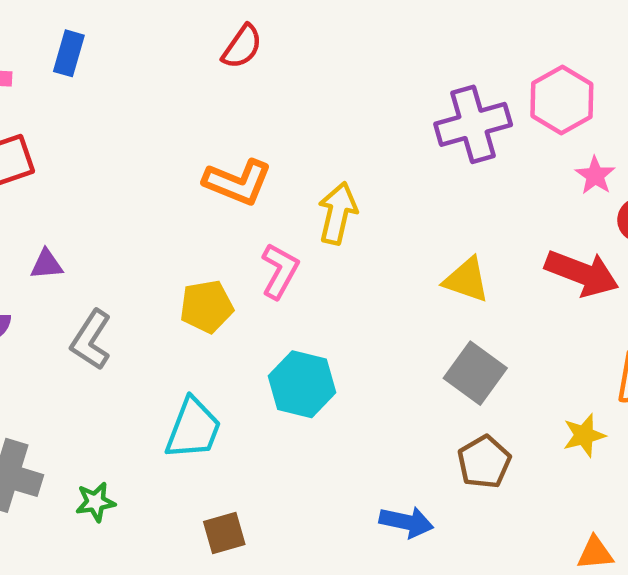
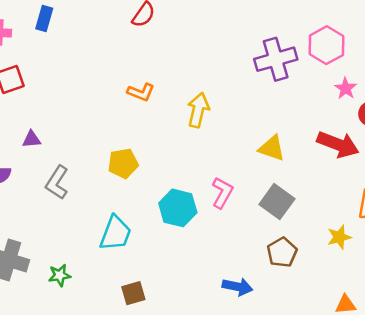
orange L-shape: (238, 182) -> (141, 92), size x0.7
pink L-shape: (280, 271) -> (222, 193), moved

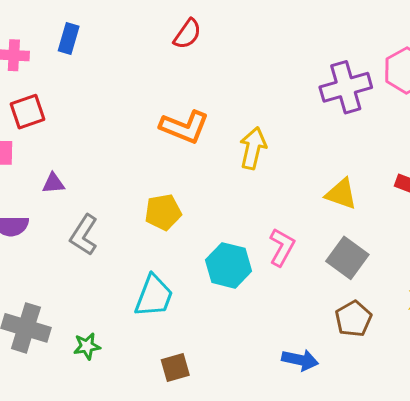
orange L-shape: (141, 92) -> (184, 127), size x1.5

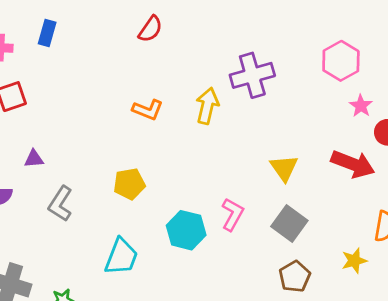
purple cross: (346, 87) -> (252, 75), moved
orange L-shape: (184, 127) -> (148, 110), size x0.7
yellow arrow: (253, 148) -> (207, 106), moved
yellow triangle: (341, 194) -> (284, 168), turned 36

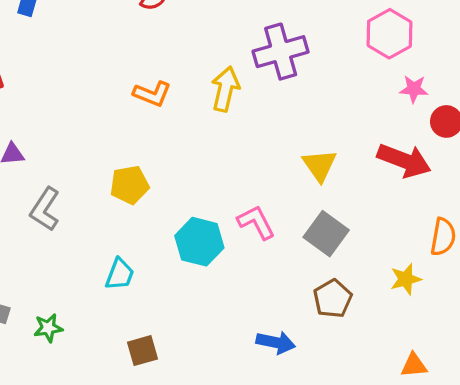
pink star: (361, 106) -> (414, 89), turned -30
pink L-shape: (232, 214) -> (256, 222), turned -56
cyan trapezoid: (121, 257) -> (120, 274), size x0.7

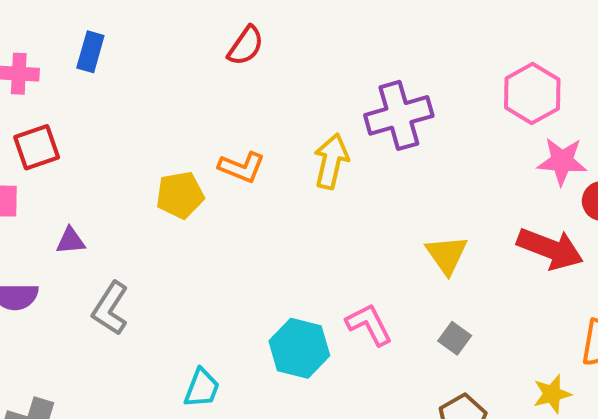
pink star: (414, 89) -> (562, 161), size x1.4
yellow pentagon: (129, 185) -> (180, 195), moved
gray square: (326, 234) -> (455, 338), size x0.6

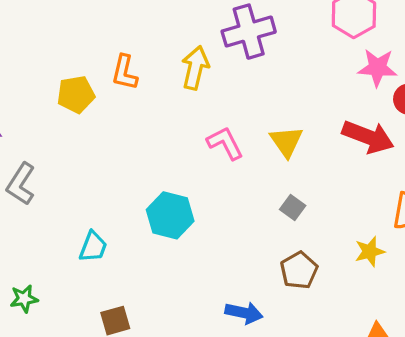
orange L-shape: (242, 167) -> (125, 72), turned 81
pink L-shape: (369, 324) -> (225, 143), moved

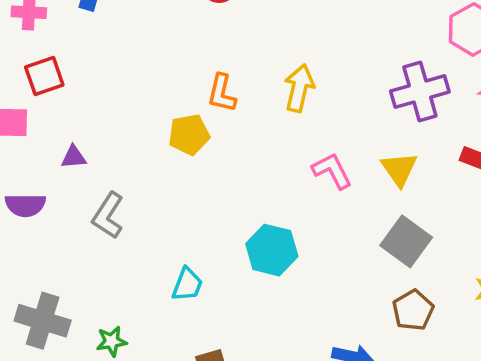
purple cross: (249, 32) -> (420, 91), moved
yellow pentagon: (76, 94) -> (189, 135), moved
gray square: (293, 208) -> (406, 241), size x1.8

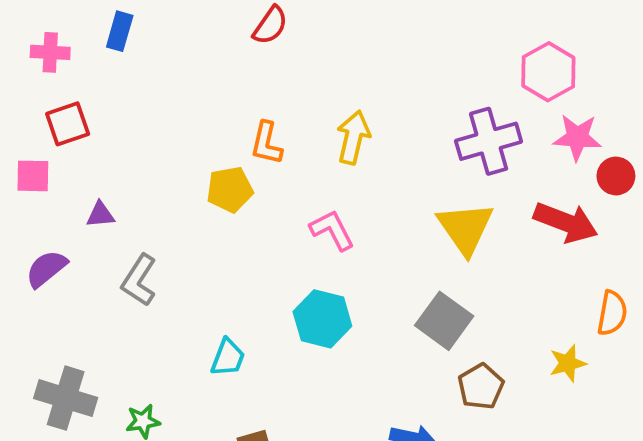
yellow triangle: (399, 169) -> (465, 228), size x1.4
pink L-shape: (332, 171) -> (332, 230), moved
purple semicircle: (25, 205) -> (46, 269), turned 141
gray square: (406, 241) -> (444, 321), moved

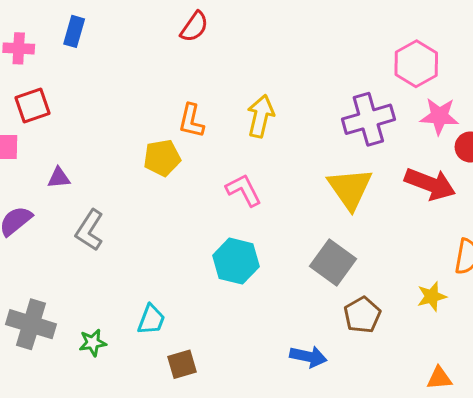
cyan trapezoid: (228, 357) -> (151, 320), moved

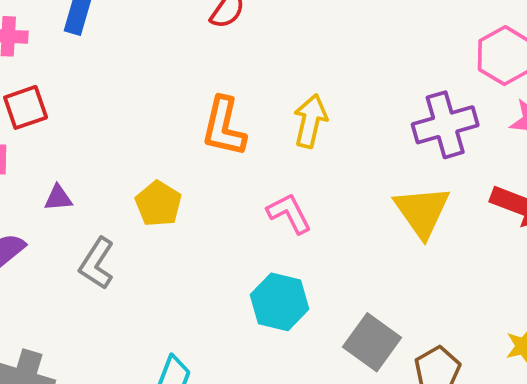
orange L-shape: (191, 121) -> (224, 127), size x1.4
yellow pentagon: (162, 158) -> (158, 204), moved, turned -30
gray square: (333, 263) -> (372, 342), moved

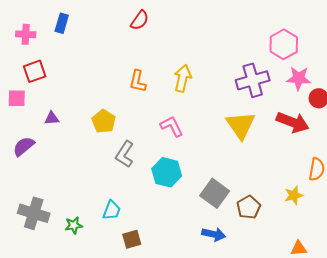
orange L-shape: (224, 127) -> (138, 81), size x0.7
gray L-shape: (97, 263) -> (125, 154), moved

